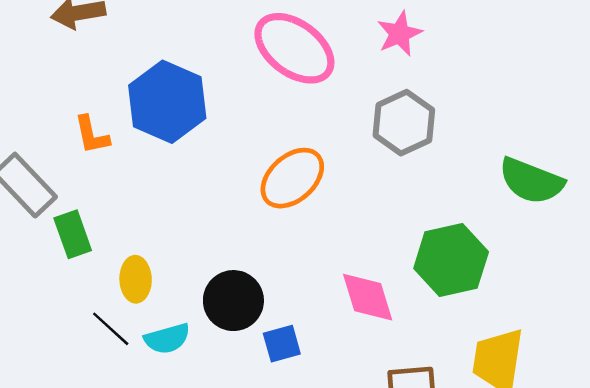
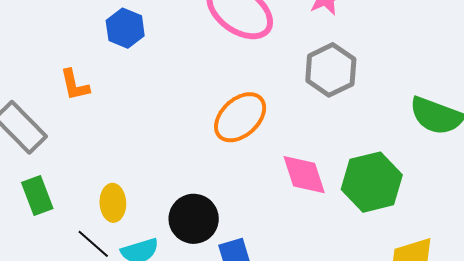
blue hexagon: (167, 102) -> (125, 28), moved, size x0.6
green rectangle: (73, 234) -> (37, 195), moved
pink diamond: (368, 297) -> (304, 175), moved

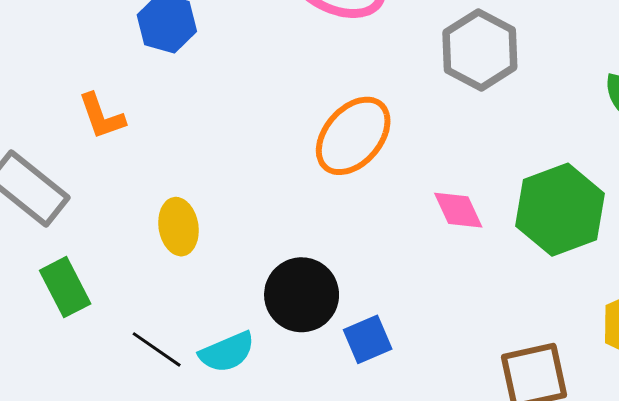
pink diamond: (304, 175) -> (458, 210), size x0.7
yellow ellipse: (113, 203) -> (178, 227), moved

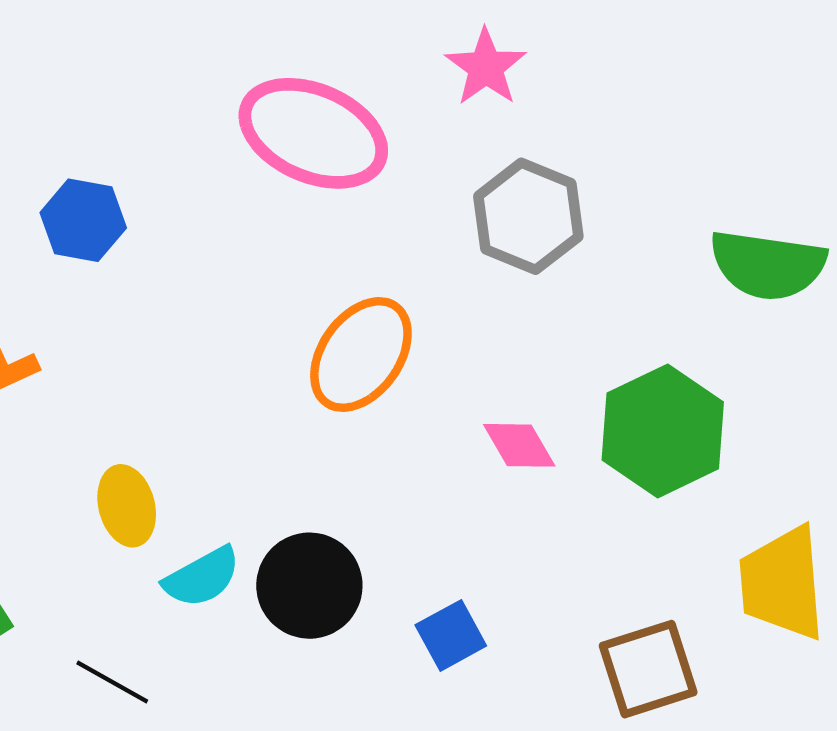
blue square: (368, 339) -> (451, 635), moved
cyan semicircle: (227, 352) -> (202, 577), moved

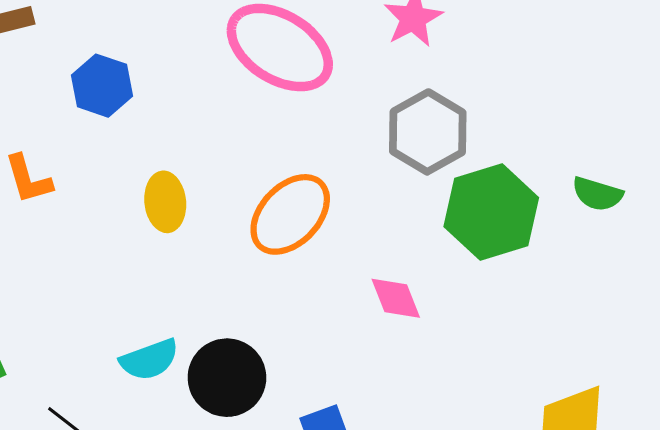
green semicircle: (768, 265) -> (597, 194), size x0.6
green hexagon: (663, 431) -> (491, 212), moved
yellow ellipse: (127, 506) -> (165, 202), moved

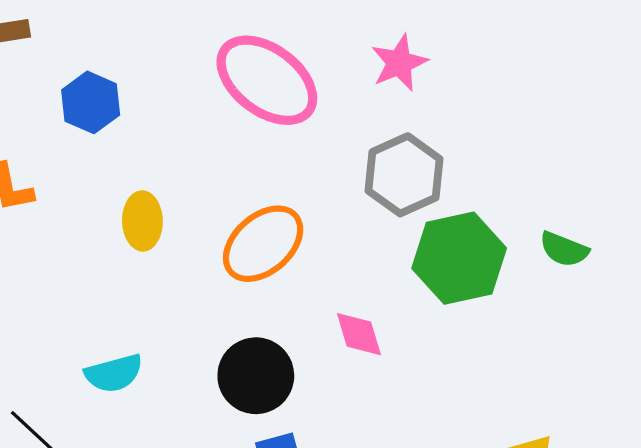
black circle: (227, 378) -> (256, 376), moved

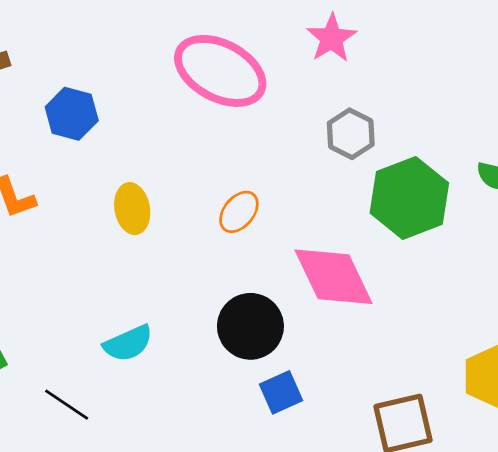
gray hexagon: (404, 175) -> (351, 134), size x0.7
orange ellipse: (263, 244) -> (239, 212), size x0.6
pink diamond: (359, 334) -> (333, 277), size x1.8

